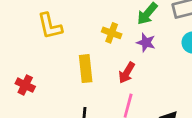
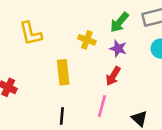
red arrow: (127, 73) -> (113, 76), moved

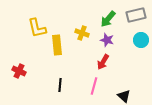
yellow rectangle: (63, 72) -> (57, 45), moved
black line: (62, 116) -> (60, 85), moved

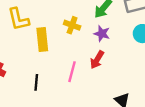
black line: (60, 85) -> (36, 82), moved
pink line: (94, 86) -> (72, 72), moved

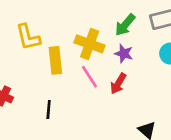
yellow cross: (72, 25) -> (90, 44), size x1.5
pink line: (72, 72) -> (90, 77), moved, turned -48

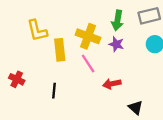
green arrow: (125, 25) -> (117, 20), turned -30
red arrow: (118, 84) -> (112, 84), moved, turned 48

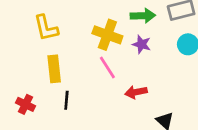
green arrow: (117, 20) -> (143, 16), turned -102
yellow rectangle: (60, 50) -> (54, 69), moved
red cross: (17, 79) -> (26, 104), moved

